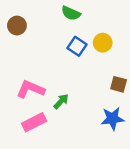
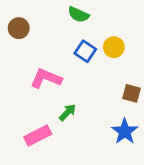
pink L-shape: (30, 89) -> (46, 78), moved
blue star: (112, 119) -> (125, 131), turned -30

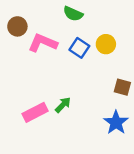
pink L-shape: (46, 78) -> (43, 43), moved
pink rectangle: (38, 136) -> (35, 112), moved

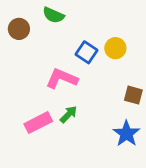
green semicircle: (73, 14) -> (53, 15), moved
pink L-shape: (43, 43) -> (62, 78), moved

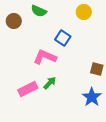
yellow circle: (115, 48) -> (84, 12), moved

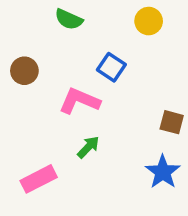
brown circle: (14, 21) -> (24, 71), moved
pink rectangle: (28, 89) -> (39, 179), moved

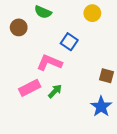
brown circle: (24, 71) -> (19, 27), moved
pink rectangle: (39, 179) -> (30, 88), moved

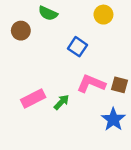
pink L-shape: (49, 63) -> (91, 84), moved

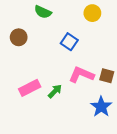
brown circle: (21, 31) -> (19, 37), moved

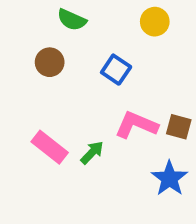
brown circle: (19, 37) -> (50, 62), moved
pink rectangle: (30, 88) -> (50, 147), turned 65

